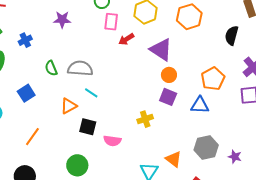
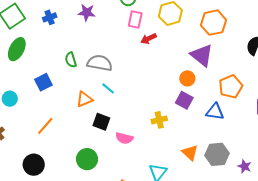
blue cross: (25, 40) -> (50, 17), moved
purple triangle: (161, 50) -> (202, 55), moved
orange triangle: (174, 159) -> (190, 153), moved

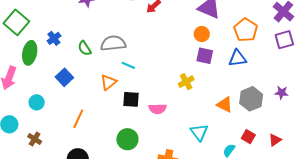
blue cross: (50, 17) -> (54, 38), moved
purple star: (245, 166) -> (282, 93), moved

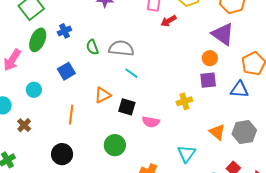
purple square: (205, 56) -> (208, 80), turned -30
orange triangle: (108, 82) -> (103, 95), moved
orange line: (78, 119) -> (71, 115), turned -30

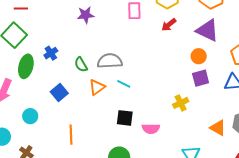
red arrow: (169, 21) -> (169, 25), moved
orange triangle: (103, 95) -> (97, 87), moved

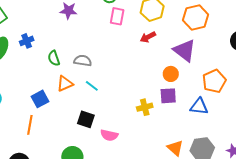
gray semicircle: (110, 61) -> (83, 61), size x0.7
blue square: (59, 93) -> (40, 99), moved
yellow cross: (181, 103) -> (145, 107), moved

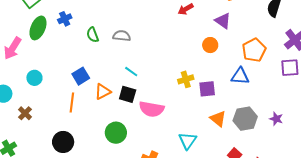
purple triangle: (185, 50) -> (223, 21), size x0.7
orange triangle: (65, 84) -> (103, 92), moved
cyan line: (92, 86) -> (131, 72), moved
purple square: (168, 96) -> (207, 89), moved
pink semicircle: (109, 135) -> (152, 109), size x1.4

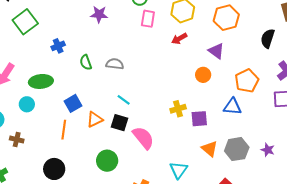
green ellipse: (38, 28) -> (41, 81), moved, turned 60
pink semicircle: (152, 109) -> (143, 138), turned -140
brown cross: (25, 113) -> (17, 140), turned -32

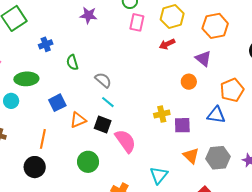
gray semicircle: (115, 64) -> (103, 80), moved, turned 30
orange line: (64, 130) -> (43, 139), moved

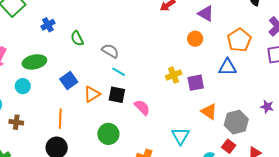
pink semicircle: (125, 141) -> (142, 107), size x0.7
gray hexagon: (218, 158) -> (236, 122), moved

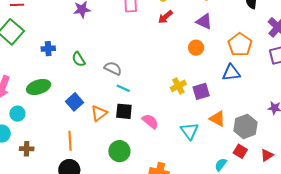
blue cross: (48, 25) -> (48, 49), turned 32
cyan circle: (23, 86) -> (17, 114), moved
cyan triangle: (180, 136) -> (190, 131), moved

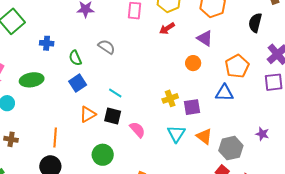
gray semicircle: (113, 68) -> (107, 47), moved
blue square: (75, 102) -> (78, 83), moved
cyan triangle: (190, 131) -> (176, 134), moved

